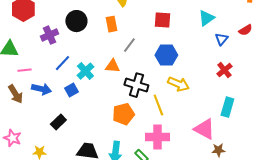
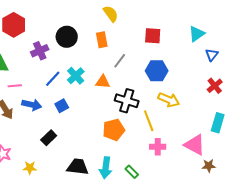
cyan cross: (85, 71) -> (76, 76), moved
pink cross: (157, 137) -> (158, 147), moved, size x0.7

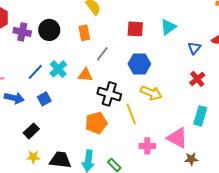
cyan triangle: (197, 34) -> (168, 27), moved
purple cross: (40, 51) -> (22, 32), moved, turned 36
pink cross: (158, 147) -> (147, 146), moved
yellow star: (30, 168) -> (33, 157), moved

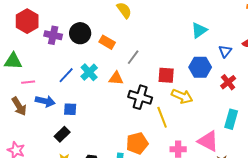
red square: (135, 29) -> (166, 75), moved
orange rectangle: (84, 33) -> (107, 42), moved, turned -49
blue hexagon: (139, 64) -> (200, 67), moved
blue square: (44, 99) -> (70, 109), moved, turned 32
orange pentagon: (96, 123) -> (137, 143), moved

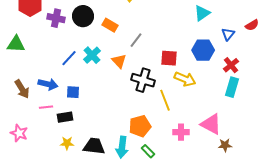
orange triangle: (116, 78) -> (119, 61), turned 42
pink line: (28, 82) -> (46, 107), moved
cyan rectangle: (231, 119) -> (232, 87), moved
black rectangle: (62, 134) -> (65, 117), turned 35

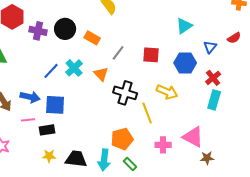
red square: (169, 58) -> (151, 55), moved
blue square: (73, 92) -> (55, 105), size x1.5

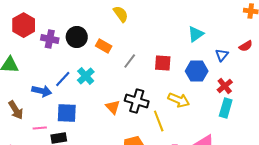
orange triangle: (101, 74) -> (113, 107), moved
blue arrow: (30, 97) -> (42, 91), moved

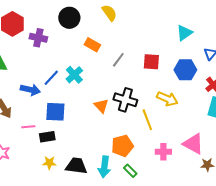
black circle: (77, 37) -> (69, 18), moved

